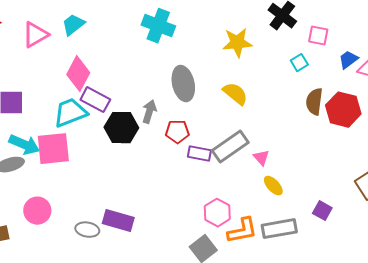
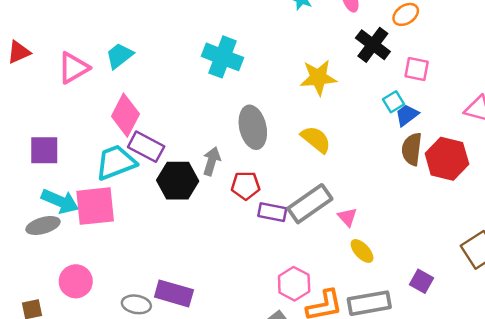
blue trapezoid: (348, 60) -> (407, 115), moved

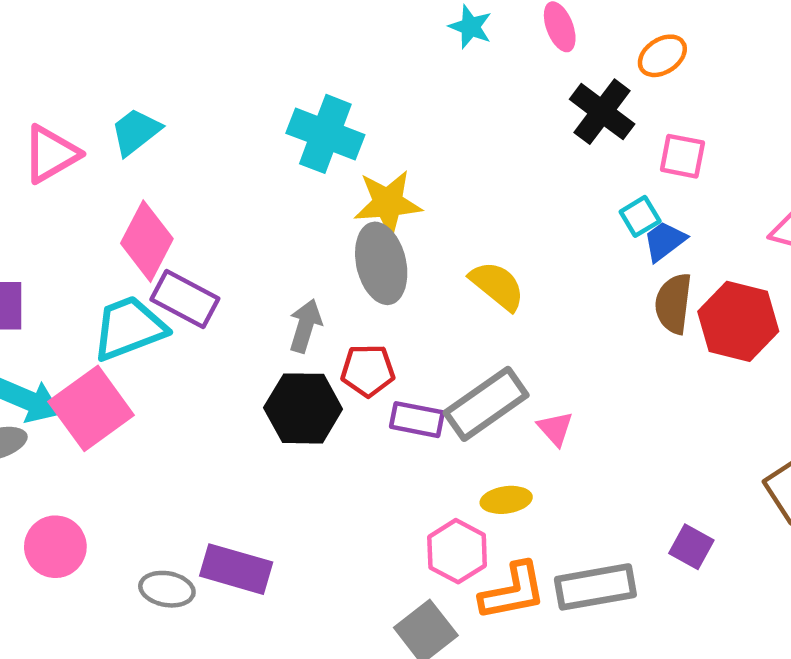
yellow star: (318, 78) -> (388, 203), moved
black hexagon: (178, 181) -> (303, 408), moved
pink square: (95, 206) -> (91, 408), turned -30
yellow ellipse: (362, 251) -> (506, 500), moved, turned -55

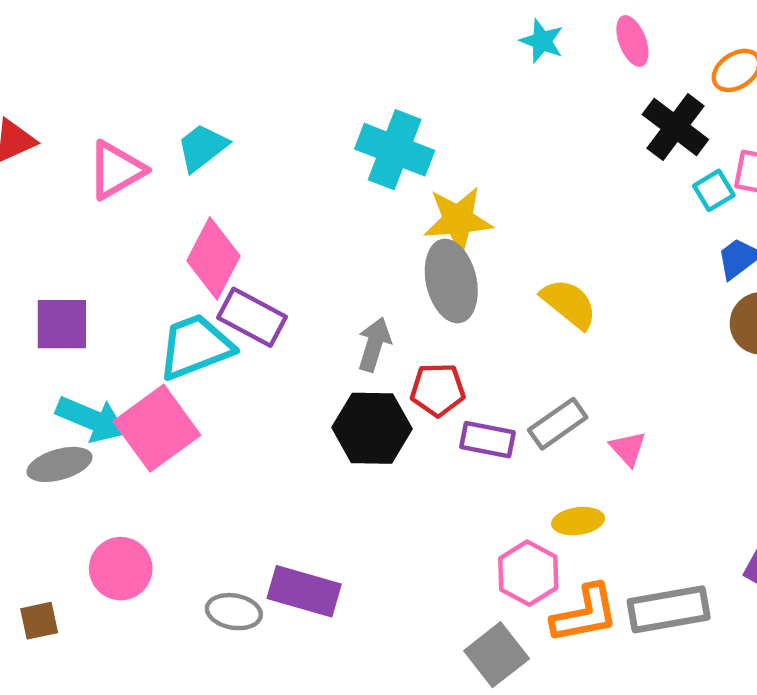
cyan square: (640, 216) -> (714, 190), moved
gray rectangle: (486, 404) -> (558, 424), size x0.7

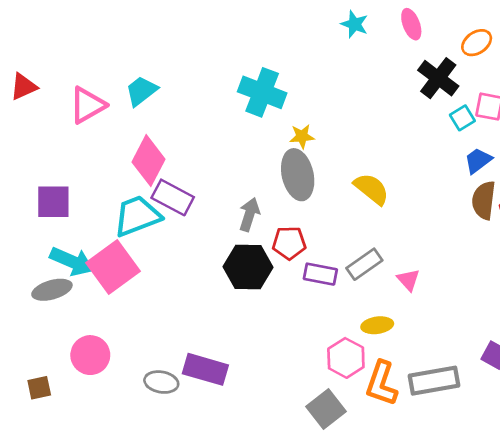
yellow star: (458, 220) -> (302, 136), size x0.6
orange L-shape: (585, 614) -> (381, 383), turned 120

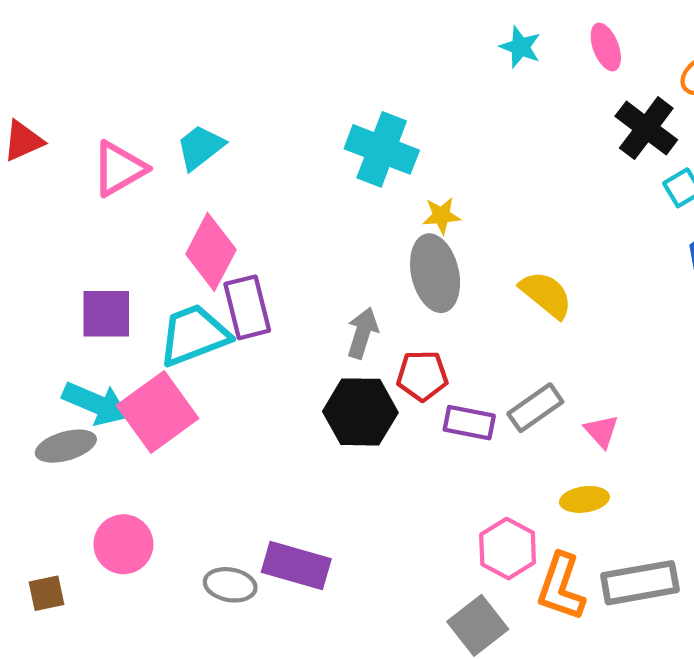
purple rectangle: (173, 197) -> (247, 307), turned 48
purple square: (53, 202) -> (106, 314), moved
yellow ellipse: (377, 325) -> (584, 499), moved

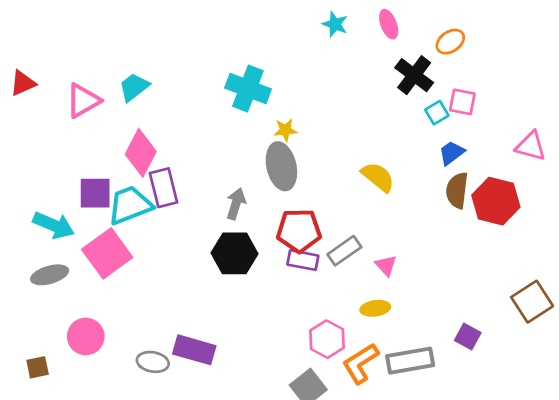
yellow semicircle: (546, 295) -> (378, 177), moved
purple square: (106, 314) -> (95, 193), moved
red pentagon: (422, 376) -> (299, 231), moved, size x1.4
cyan arrow: (96, 403) -> (54, 225), moved
orange L-shape: (561, 587) -> (361, 363), turned 39

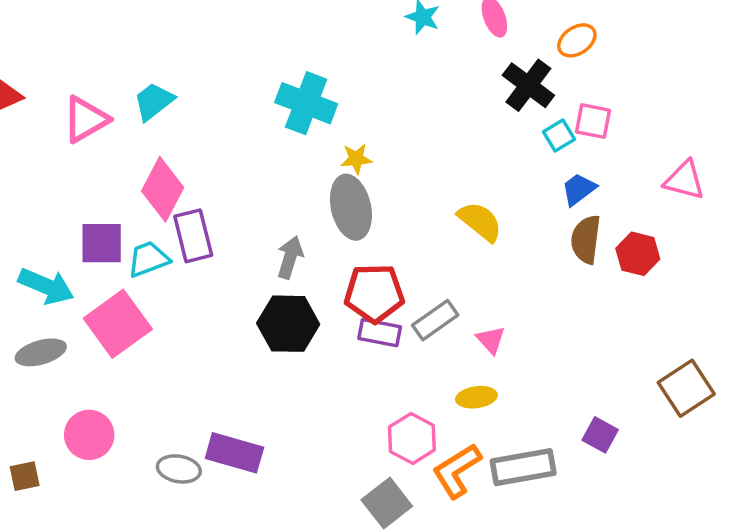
red hexagon: (496, 201) -> (638, 254), size x0.7
cyan trapezoid: (130, 205) -> (148, 259), size x0.7

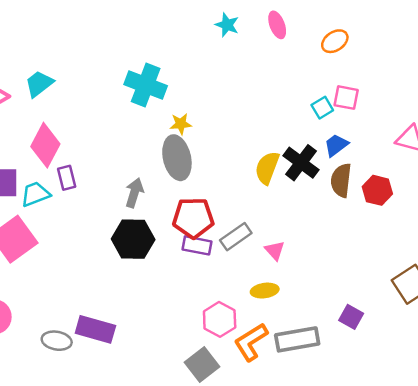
black cross: (528, 85) -> (301, 163), moved
yellow semicircle: (480, 222) -> (267, 168), turned -108
purple rectangle: (193, 236) -> (67, 178), size x0.7

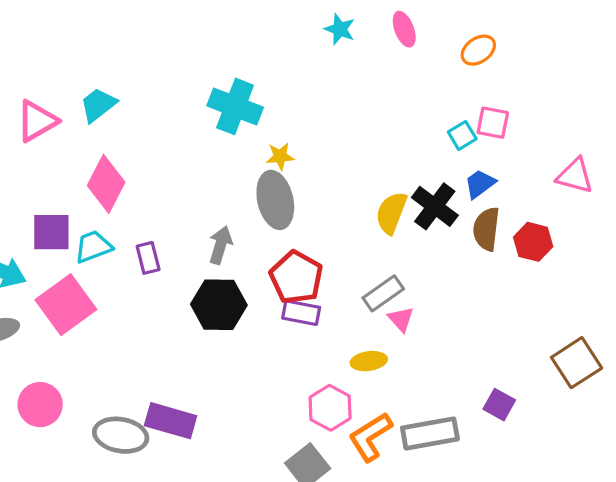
purple rectangle: (67, 178) -> (148, 258), moved
red pentagon: (193, 218) -> (296, 277), turned 30
gray rectangle: (236, 237) -> (383, 293), moved
yellow ellipse: (265, 291) -> (369, 361), moved
gray ellipse: (57, 341) -> (121, 435), size x1.4

